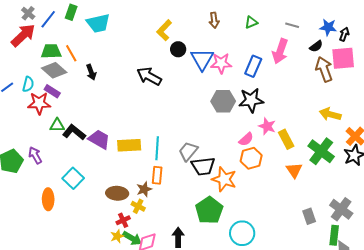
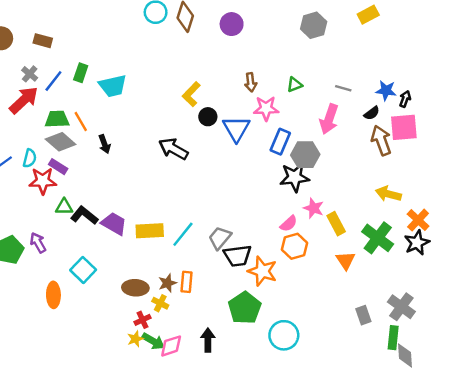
pink star: (221, 63) -> (266, 108), moved
blue rectangle: (253, 66) -> (280, 142), moved
gray hexagon: (223, 101) -> (305, 155), moved
cyan line: (157, 148) -> (183, 234), turned 35
orange rectangle: (157, 175) -> (186, 282), moved

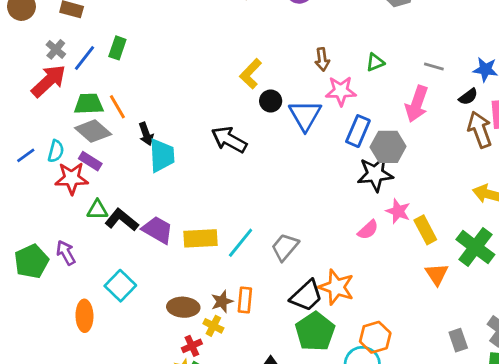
cyan trapezoid: (113, 86) -> (162, 155), moved, turned -80
orange hexagon: (295, 246) -> (375, 337), moved
black trapezoid: (238, 256) -> (306, 296), moved, turned -36

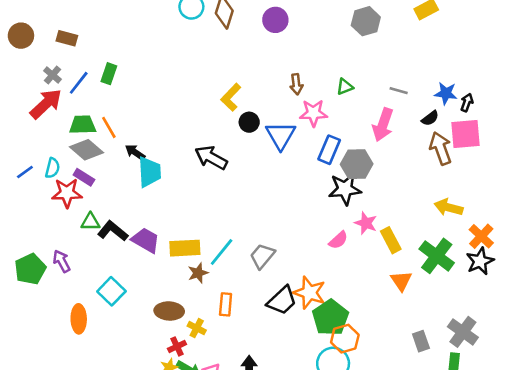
black arrow: (146, 134) -> (135, 152), turned 144
brown star: (222, 301) -> (198, 273), moved
green pentagon: (315, 332) -> (330, 318), moved

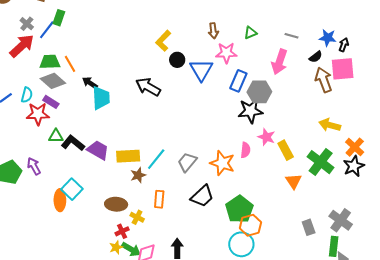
green rectangle: (109, 74) -> (59, 18), moved
pink semicircle: (338, 240) -> (245, 150), turned -42
orange star: (309, 293) -> (222, 163), moved
orange ellipse: (79, 319) -> (60, 200), moved

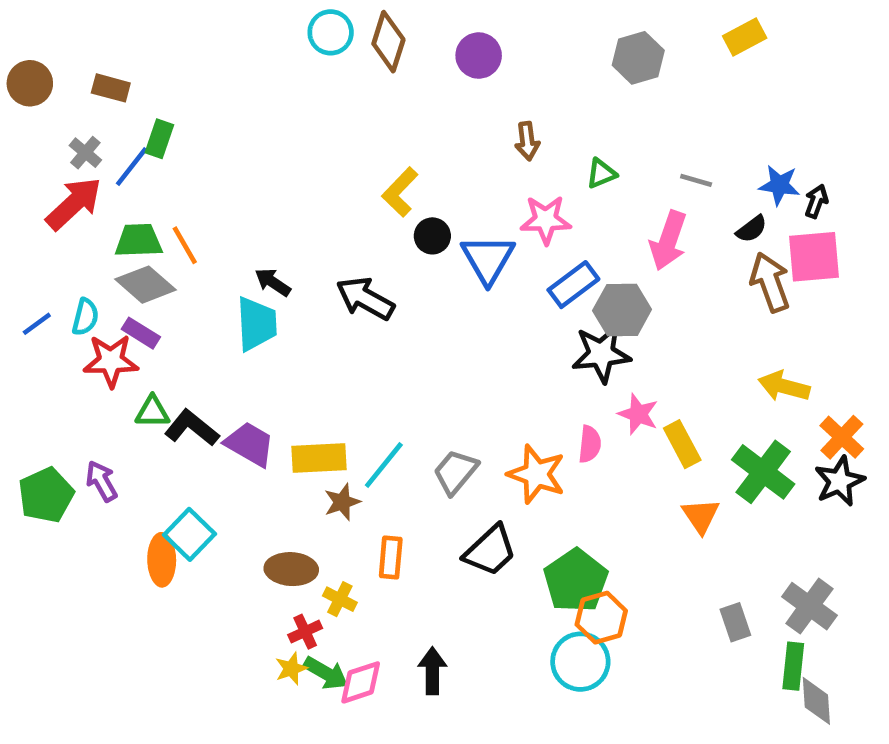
brown arrow: (213, 31) -> (527, 141), moved
blue rectangle: (238, 81) -> (573, 285), turned 30
black arrow: (90, 83) -> (273, 282), moved

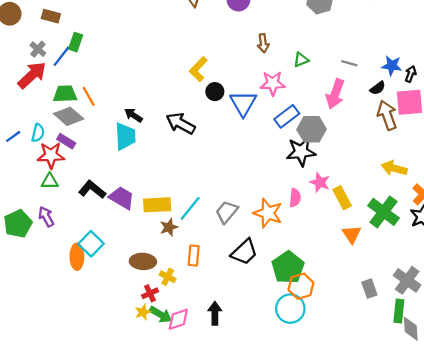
green triangle: (152, 412) -> (50, 181), moved

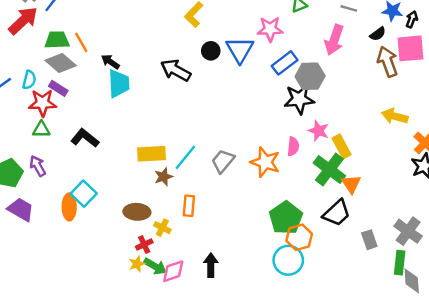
black circle: (215, 92) -> (211, 51), moved
black arrow: (133, 115) -> (110, 62), moved
purple trapezoid: (122, 198) -> (21, 209), moved
green cross: (384, 212) -> (329, 169), moved
black trapezoid: (244, 252) -> (337, 213), moved

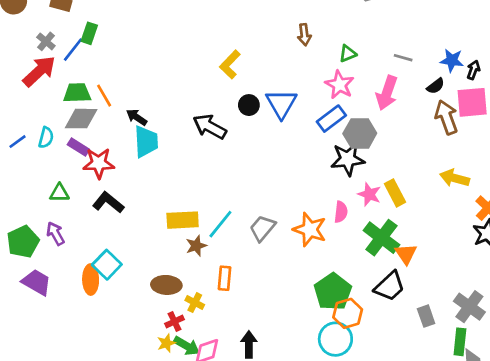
pink star: (270, 29) -> (340, 85), moved, turned 30
gray diamond: (61, 63) -> (81, 119), turned -40
red star: (43, 103) -> (99, 163), moved
yellow rectangle: (342, 146) -> (395, 193), moved

